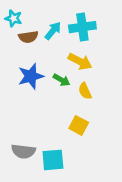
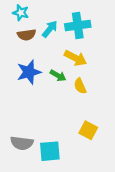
cyan star: (14, 18) -> (21, 13), moved
yellow square: (79, 125) -> (88, 130), moved

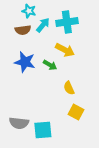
cyan star: (21, 13) -> (29, 11), moved
blue star: (29, 72) -> (25, 62), turned 30
yellow semicircle: (80, 86) -> (69, 88), moved

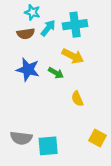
yellow square: (76, 112) -> (97, 138), moved

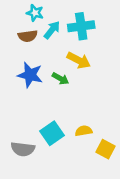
yellow semicircle: (77, 99) -> (84, 131), moved, turned 104
cyan square: (48, 146) -> (52, 133), moved, turned -30

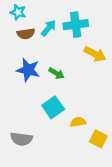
cyan star: (35, 13) -> (18, 12), moved
yellow arrow: (79, 60) -> (95, 54), moved
cyan square: (52, 133) -> (53, 107), moved

